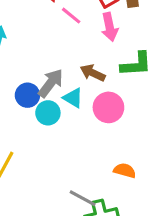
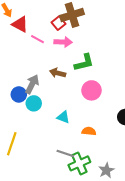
pink arrow: (110, 27) -> (63, 42), turned -66
cyan triangle: (73, 98) -> (63, 117), moved
pink circle: (108, 107) -> (92, 90), moved

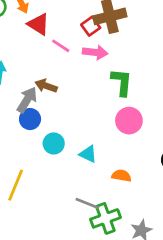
green L-shape: (84, 63) -> (122, 82), turned -75
brown arrow: (58, 73) -> (46, 86), moved
gray arrow: (32, 84) -> (27, 100), moved
cyan circle: (34, 103) -> (54, 143), moved

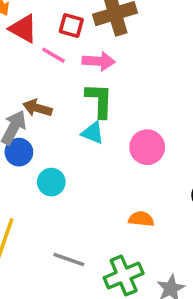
red square: (91, 26) -> (71, 25), moved, turned -36
green L-shape: (122, 82) -> (99, 100), moved
cyan triangle: (88, 154) -> (93, 133), moved
gray line: (87, 204) -> (69, 259), moved

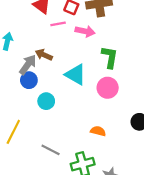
pink line: (54, 55) -> (58, 24), turned -48
green L-shape: (99, 100) -> (110, 57), moved
cyan triangle: (93, 133) -> (75, 75), size x1.5

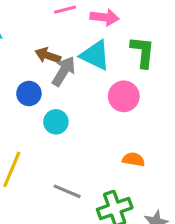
gray arrow: (28, 65) -> (64, 71), moved
cyan triangle: (75, 75) -> (95, 55), moved
pink circle: (108, 88) -> (124, 96), moved

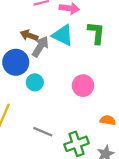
blue circle: (29, 93) -> (16, 62), size x1.5
pink circle: (124, 96) -> (83, 86), moved
orange semicircle: (133, 159) -> (108, 120), moved

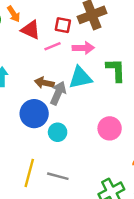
cyan triangle: (63, 35) -> (80, 78), turned -30
gray line: (43, 132) -> (58, 176), moved

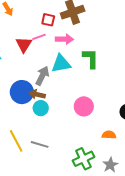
red triangle: (31, 30) -> (24, 45), moved, turned 36
brown arrow: (44, 83) -> (37, 94), moved
yellow line: (29, 173) -> (16, 141), turned -45

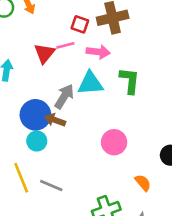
cyan circle: (41, 108) -> (37, 141), moved
orange semicircle: (109, 135) -> (143, 183), turned 40

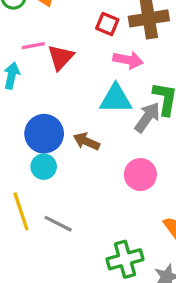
pink line: (65, 45) -> (33, 46), moved
gray arrow: (64, 96) -> (147, 117), moved
brown arrow: (55, 120) -> (86, 141), moved

